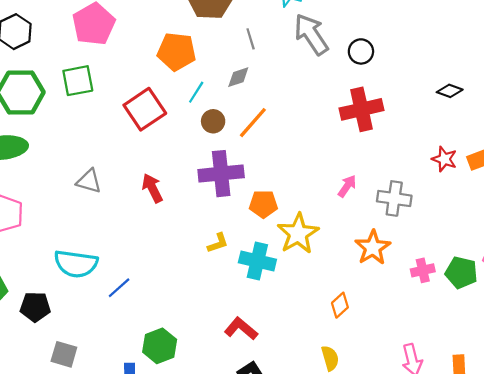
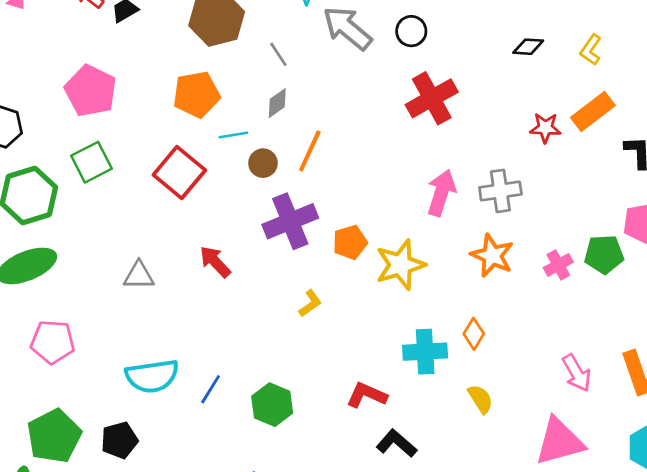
cyan line: (196, 92) -> (233, 135), turned 65
pink arrow: (347, 186) -> (441, 193), size x1.6
yellow star: (298, 234) -> (400, 265), turned 30
cyan cross: (257, 261) -> (425, 352), moved
green hexagon: (160, 346) -> (272, 405), moved

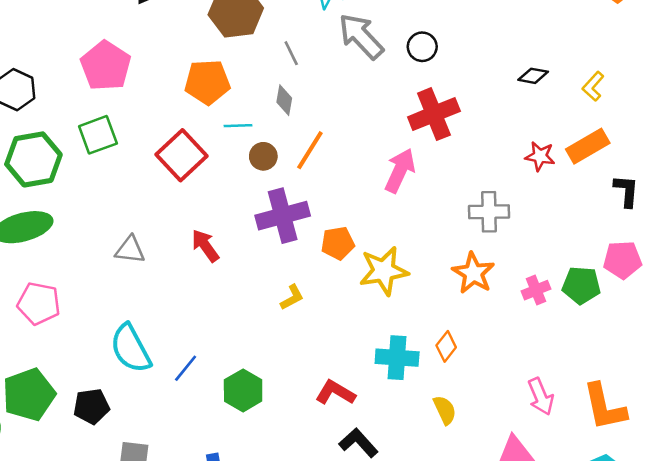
gray diamond: (277, 103) -> (284, 100), turned -52
pink arrow: (441, 193) -> (400, 171), moved
cyan semicircle: (152, 376) -> (131, 348), turned 63

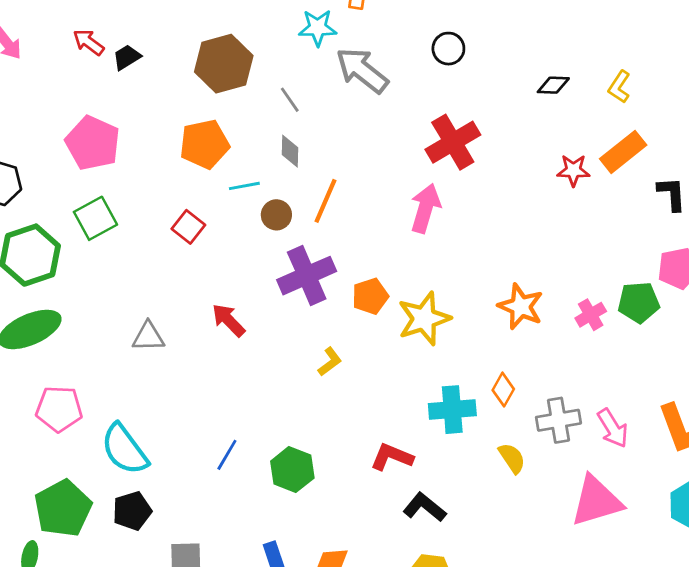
black circle: (422, 47) -> (448, 49), moved
red square: (181, 155) -> (188, 227), size x0.6
gray cross: (489, 212) -> (558, 420), moved
cyan semicircle: (131, 348) -> (124, 449), moved

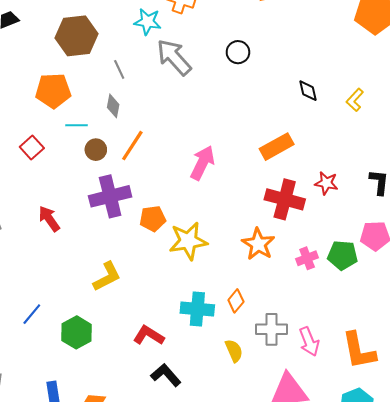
black diamond: (553, 85) -> (308, 91), turned 65
red cross: (453, 142) -> (285, 199), moved, turned 36
orange rectangle: (623, 152) -> (277, 147), moved
red star: (573, 170) -> (326, 183), moved
yellow L-shape: (330, 362) -> (107, 277), moved, size x1.5

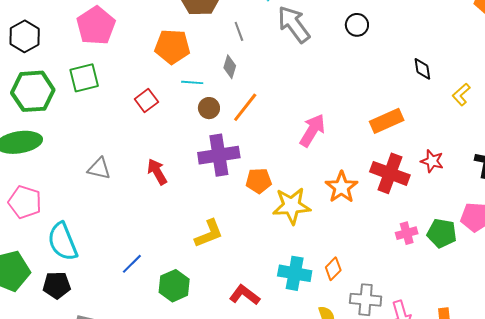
yellow L-shape: (355, 100) -> (461, 94), moved
orange star: (258, 244) -> (341, 187), moved

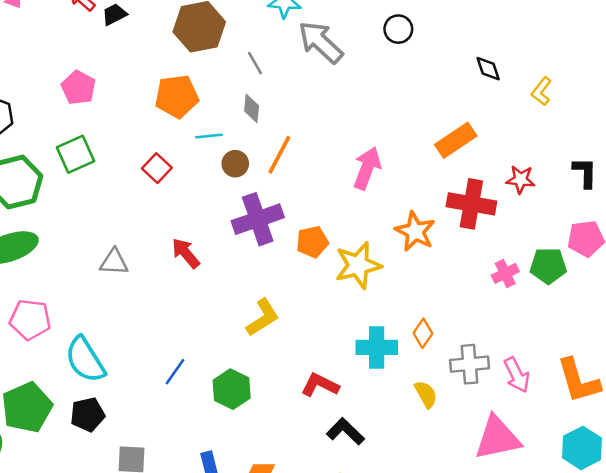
pink pentagon: (96, 26) -> (78, 88), size x0.7

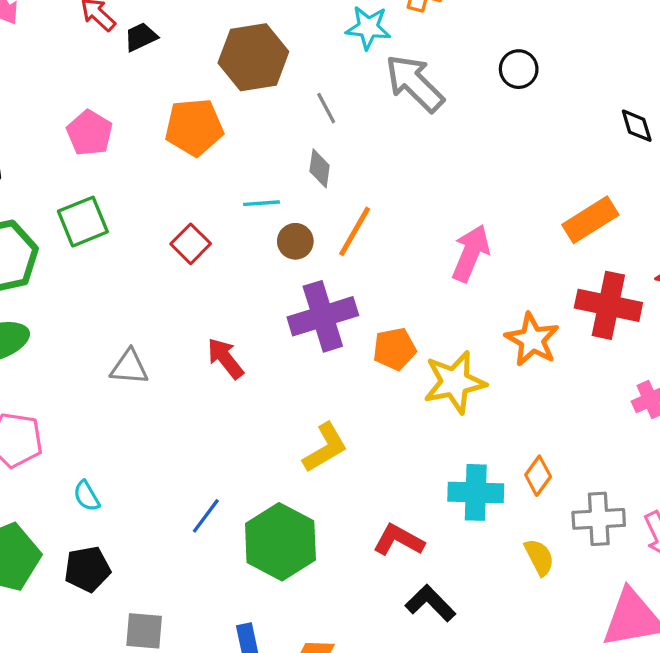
orange pentagon: (177, 96) -> (194, 127), moved
cyan semicircle: (85, 360) -> (87, 496), size x0.5
green hexagon: (232, 389) -> (280, 542), size x1.4

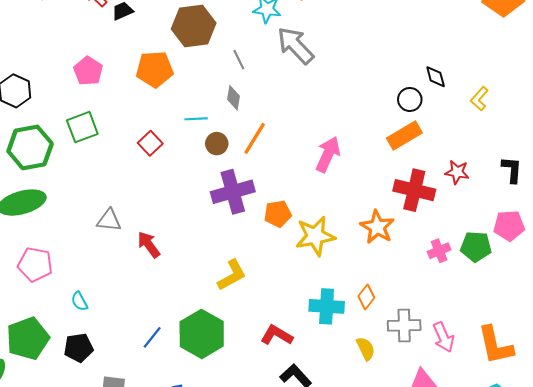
black circle: (519, 69) -> (410, 99), moved
orange star: (532, 340) -> (377, 227), moved
red arrow: (225, 358) -> (149, 245), moved
blue line: (206, 516) -> (152, 337), moved

